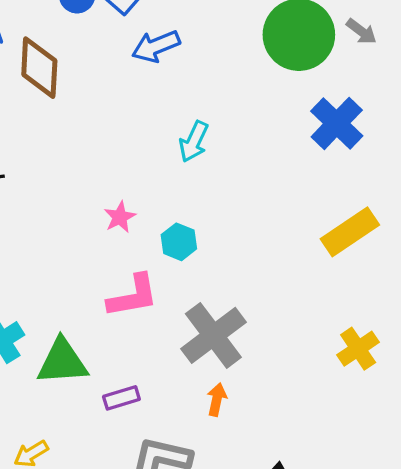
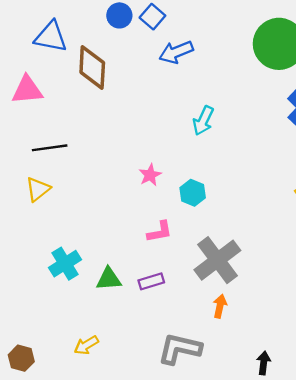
pink L-shape: (133, 296) -> (160, 232), size x0.7
green triangle: (62, 362) -> (109, 279), size x0.7
purple rectangle: (121, 398) -> (151, 281), moved

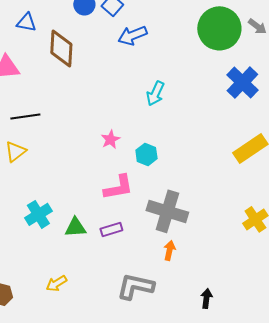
blue triangle: (51, 37) -> (26, 22), size x0.7
pink L-shape: (160, 232) -> (118, 187), size x1.4
gray cross: (217, 260) -> (167, 211), turned -36

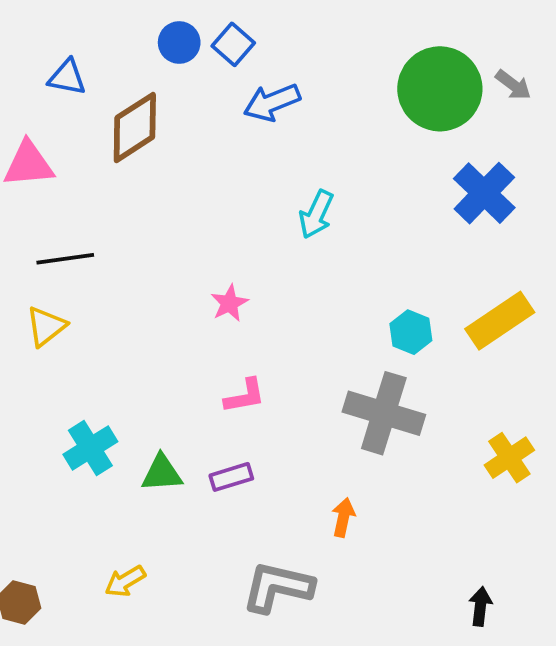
brown diamond: (61, 48) -> (135, 127), turned 54
cyan hexagon: (146, 154) -> (411, 332), moved
pink L-shape: (118, 187) -> (245, 396), size x0.7
gray cross: (167, 211) -> (384, 413), moved
black arrow: (206, 298) -> (480, 606), moved

